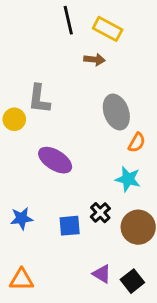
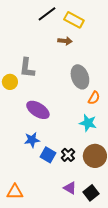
black line: (68, 20) -> (47, 14), turned 66
black cross: (100, 213) -> (68, 155), moved
blue star: (22, 218) -> (32, 140), moved
blue square: (70, 226) -> (48, 155), turned 35

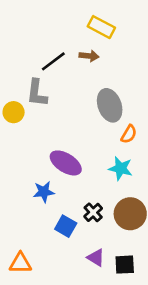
black line: (47, 14) -> (53, 61), moved
purple ellipse: (38, 110) -> (66, 163), moved
blue square: (48, 155) -> (66, 226), moved
black square: (91, 193) -> (125, 265), turned 35

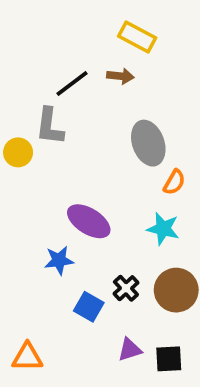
purple triangle: (96, 258) -> (130, 350), turned -48

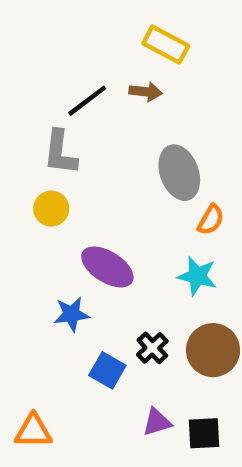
yellow circle: (18, 152) -> (51, 209), moved

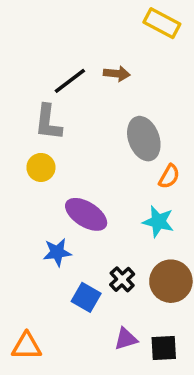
yellow rectangle: (166, 45) -> (162, 23), moved

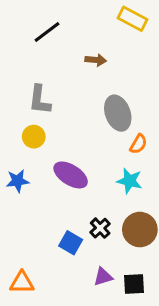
black line: (70, 81) -> (47, 32), moved
blue star: (57, 252) -> (18, 181), moved

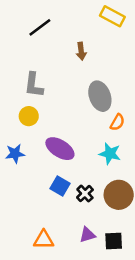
brown arrow: (96, 60) -> (81, 51), turned 77
blue square: (71, 243) -> (60, 186), moved
orange triangle: (22, 283) -> (44, 240), moved

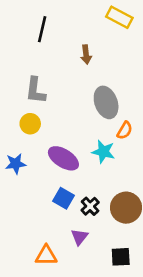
black line: (40, 27) -> (42, 29), turned -40
cyan star: (110, 154) -> (103, 152), moved
purple triangle: (87, 235) -> (79, 237), moved, turned -35

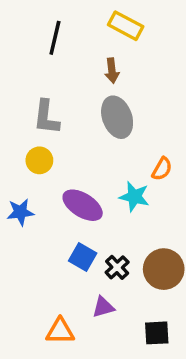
yellow rectangle: (119, 17) -> (126, 26), moved
gray ellipse: (106, 102) -> (117, 117), moved
purple triangle: (79, 237) -> (103, 307), turned 36

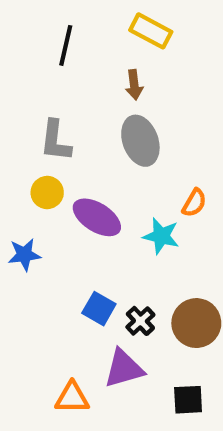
purple ellipse: (83, 205) -> (97, 217), moved
purple triangle: (103, 307) -> (124, 369), size x1.5

